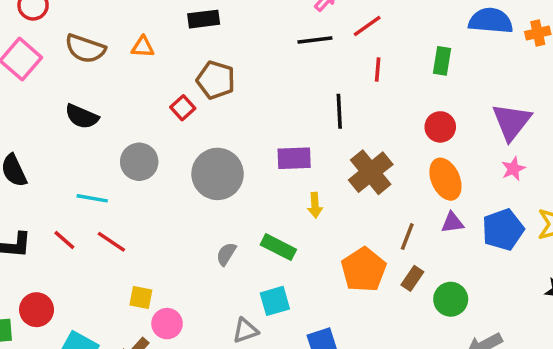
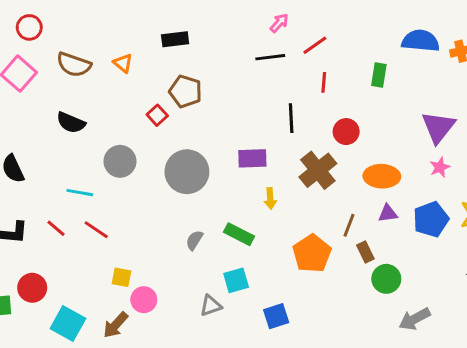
orange triangle: (143, 47) -> (123, 63), turned 36
red circle: (440, 127) -> (346, 132), moved
orange ellipse: (445, 179) -> (382, 176), turned -64
brown rectangle: (412, 278) -> (365, 252), moved, turned -60

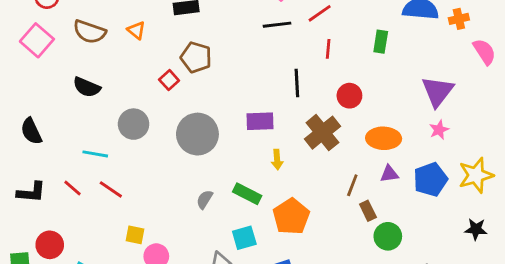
orange pentagon: (312, 254) -> (291, 216), moved

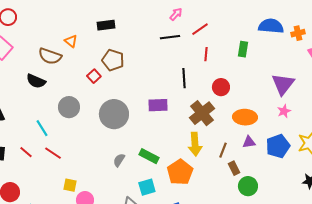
brown semicircle: (90, 32) -> (50, 56), moved
cyan line: (95, 154) -> (42, 128), turned 48
yellow arrow: (277, 160) -> (195, 144), moved, size x1.6

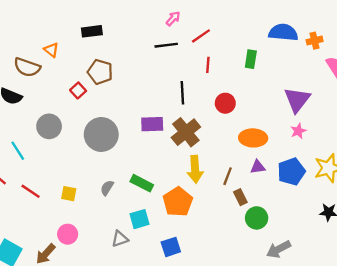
brown cross: (202, 113) -> (186, 132), moved
red line: (53, 153) -> (31, 191), moved
yellow square: (70, 185) -> (69, 194), moved

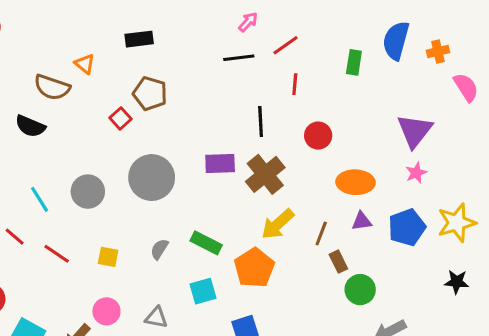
blue semicircle: (283, 32) -> (396, 41), turned -80
green rectangle: (251, 59) -> (354, 62), moved
gray circle: (49, 126) -> (88, 192), moved
yellow arrow: (195, 169) -> (278, 224), turned 52
gray triangle: (120, 239) -> (156, 318), moved, turned 30

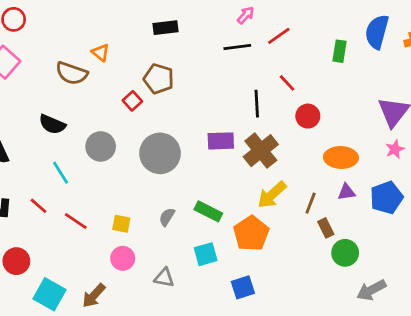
black rectangle: (139, 39) -> (166, 28), moved
red line: (295, 84) -> (287, 83), moved, turned -48
black semicircle: (30, 126) -> (52, 124), moved
gray circle: (88, 192) -> (101, 146), moved
pink circle: (106, 311) -> (123, 258), moved

